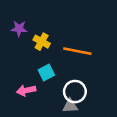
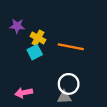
cyan square: (46, 73) -> (35, 52), moved
pink arrow: (26, 90) -> (24, 93), moved

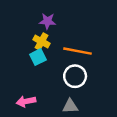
purple star: (17, 26) -> (47, 21), moved
white circle: (69, 84) -> (75, 76), moved

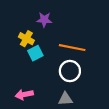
yellow cross: (41, 41) -> (26, 39), moved

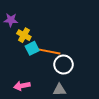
purple star: (44, 20) -> (11, 20), moved
orange line: (72, 48) -> (48, 51), moved

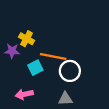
purple star: (11, 20) -> (12, 51), moved
cyan square: (32, 48) -> (35, 68), moved

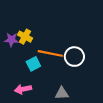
purple star: (12, 51) -> (11, 40), moved
white circle: (70, 71) -> (74, 57), moved

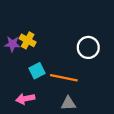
orange line: (50, 53) -> (64, 78), moved
white circle: (74, 57) -> (88, 47), moved

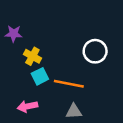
yellow cross: (28, 40) -> (32, 56), moved
purple star: (12, 44) -> (14, 34), moved

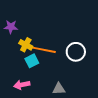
white circle: (95, 51) -> (76, 52), moved
orange line: (69, 84) -> (44, 50), moved

